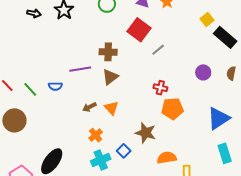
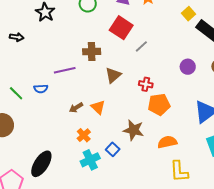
black arrow: (34, 13) -> (17, 37), moved
brown triangle: (110, 77) -> (113, 75), moved
orange semicircle: (167, 158) -> (167, 142), moved

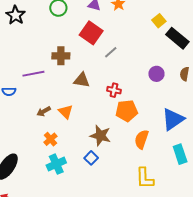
brown triangle: (113, 75) -> (82, 80), turned 48
orange semicircle: (167, 142) -> (142, 139), moved, turned -60
blue square: (113, 149) -> (91, 158), moved

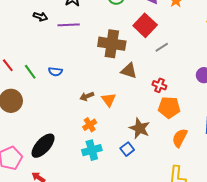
brown cross: (61, 56) -> (112, 44), size x1.5
purple line: (33, 74) -> (69, 25), moved

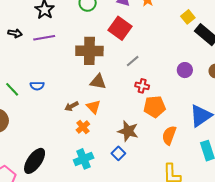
gray line: (162, 47) -> (133, 61), moved
brown triangle: (129, 71) -> (98, 82), moved
orange cross: (90, 125) -> (83, 127), moved

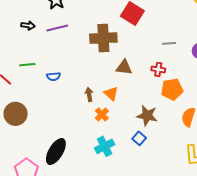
gray line: (133, 61) -> (169, 43), moved, turned 40
brown triangle: (98, 82) -> (124, 67), moved
green line: (12, 89) -> (27, 65), moved, turned -49
brown arrow: (72, 106) -> (89, 94), turned 112

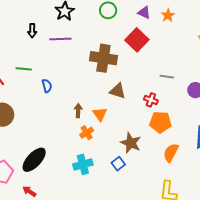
black arrow: (28, 25) -> (32, 31), turned 72
blue semicircle: (53, 76) -> (47, 86), turned -112

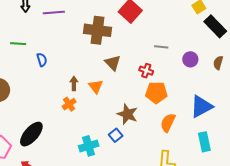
brown triangle: (118, 91) -> (113, 63), turned 30
orange cross: (87, 133) -> (69, 104), moved
cyan cross: (83, 164) -> (89, 146), moved

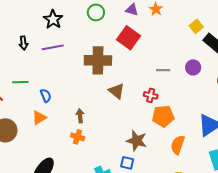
purple circle: (190, 59) -> (193, 67), moved
orange triangle: (96, 86) -> (39, 118), moved, turned 42
orange cross: (69, 104) -> (78, 137), turned -32
blue square: (116, 135) -> (127, 163), turned -32

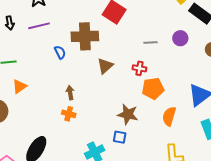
brown triangle: (117, 91) -> (105, 66), turned 42
blue semicircle: (46, 96) -> (60, 52), moved
orange triangle: (39, 118) -> (19, 86), moved

